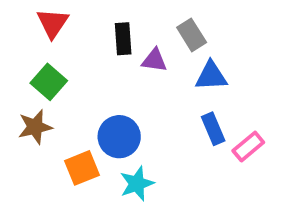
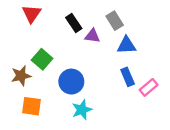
black rectangle: (123, 39) -> (74, 23), turned -30
green square: (49, 82) -> (42, 59), moved
orange square: (82, 168) -> (32, 106), moved, turned 30

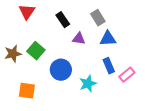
purple triangle: (92, 36) -> (79, 39), moved
brown star: (21, 76) -> (13, 54), moved
cyan star: (82, 110) -> (88, 84), moved

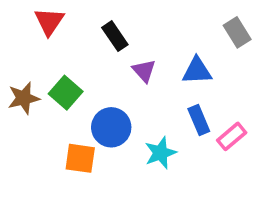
gray rectangle: (98, 18) -> (237, 32), moved
purple triangle: (79, 39) -> (144, 71), turned 40
orange square: (27, 91) -> (80, 158), moved

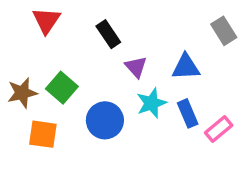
cyan star: (160, 153) -> (151, 103), moved
orange square: (80, 158) -> (43, 134), moved

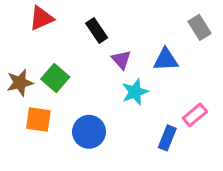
red triangle: (46, 20) -> (41, 18), turned 32
blue rectangle: (188, 113) -> (167, 138), moved, turned 45
blue circle: (105, 120) -> (89, 132), moved

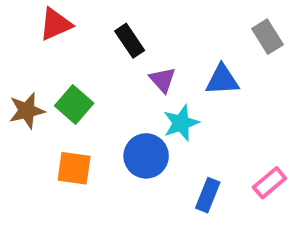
pink rectangle: (195, 115) -> (270, 183), moved
orange square: (38, 119) -> (74, 168), moved
blue circle: (89, 132) -> (146, 156), moved
blue rectangle: (167, 138) -> (208, 195), moved

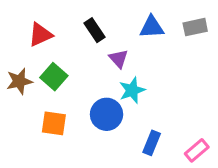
red triangle: (56, 24) -> (40, 35), moved
gray rectangle: (267, 37) -> (195, 27), turned -70
blue triangle: (222, 80) -> (152, 27), moved
pink rectangle: (270, 183) -> (197, 150), moved

